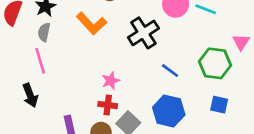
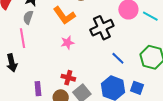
pink star: (111, 81) -> (67, 43), moved
blue square: (219, 105) -> (137, 88), moved

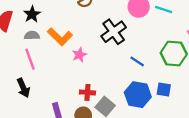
orange L-shape: (64, 15) -> (60, 37), moved
gray semicircle: (28, 17) -> (32, 35), turned 80

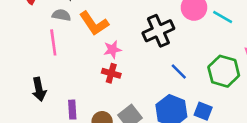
black arrow: (23, 88) -> (39, 89), moved
red cross: (87, 92) -> (111, 73), moved

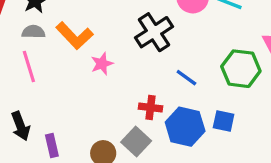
red cross: (111, 73) -> (151, 107), moved
purple rectangle: (72, 110) -> (52, 146), moved

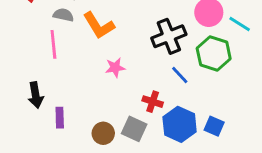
pink star: (102, 64) -> (115, 68), moved
green hexagon: (241, 69) -> (214, 54), moved
blue line: (186, 78) -> (180, 75), moved
gray square: (136, 142) -> (134, 129), turned -30

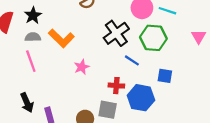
blue square: (214, 126) -> (165, 76), moved

